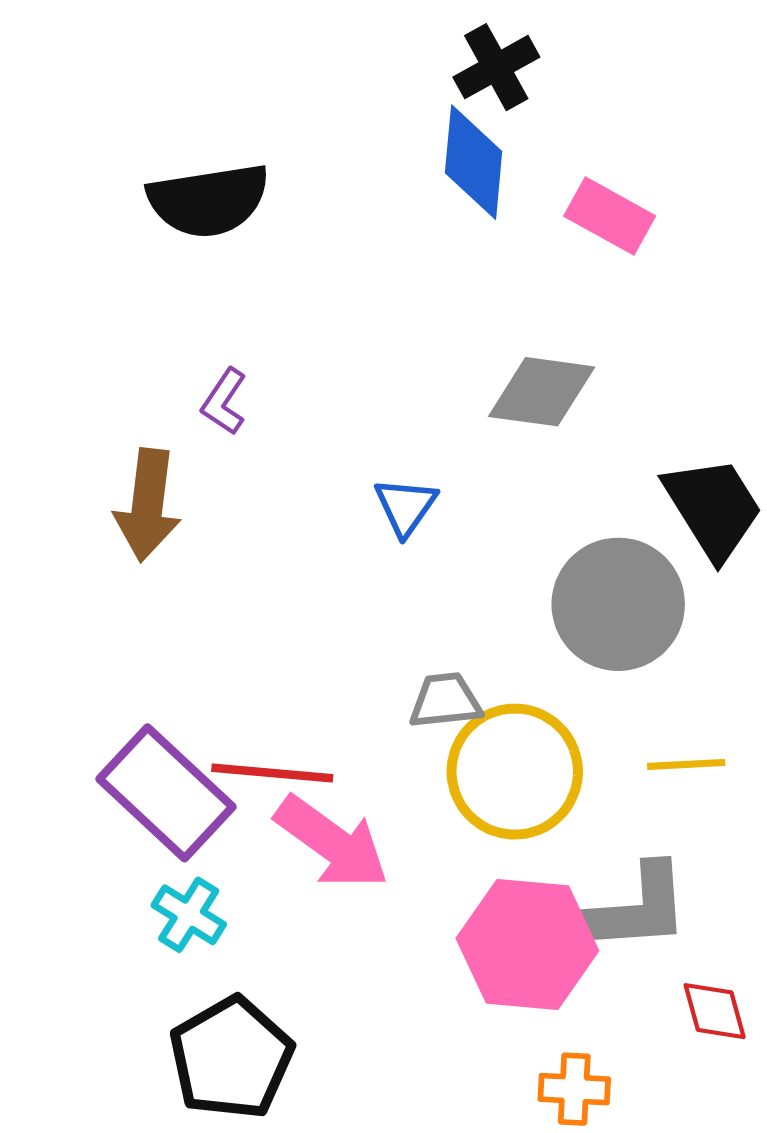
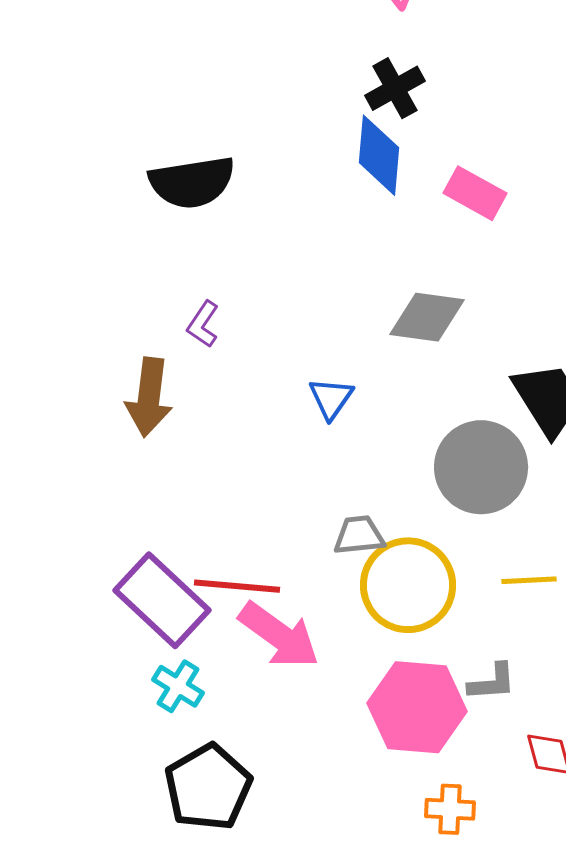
gray L-shape: (634, 909) -> (492, 682), size x0.6

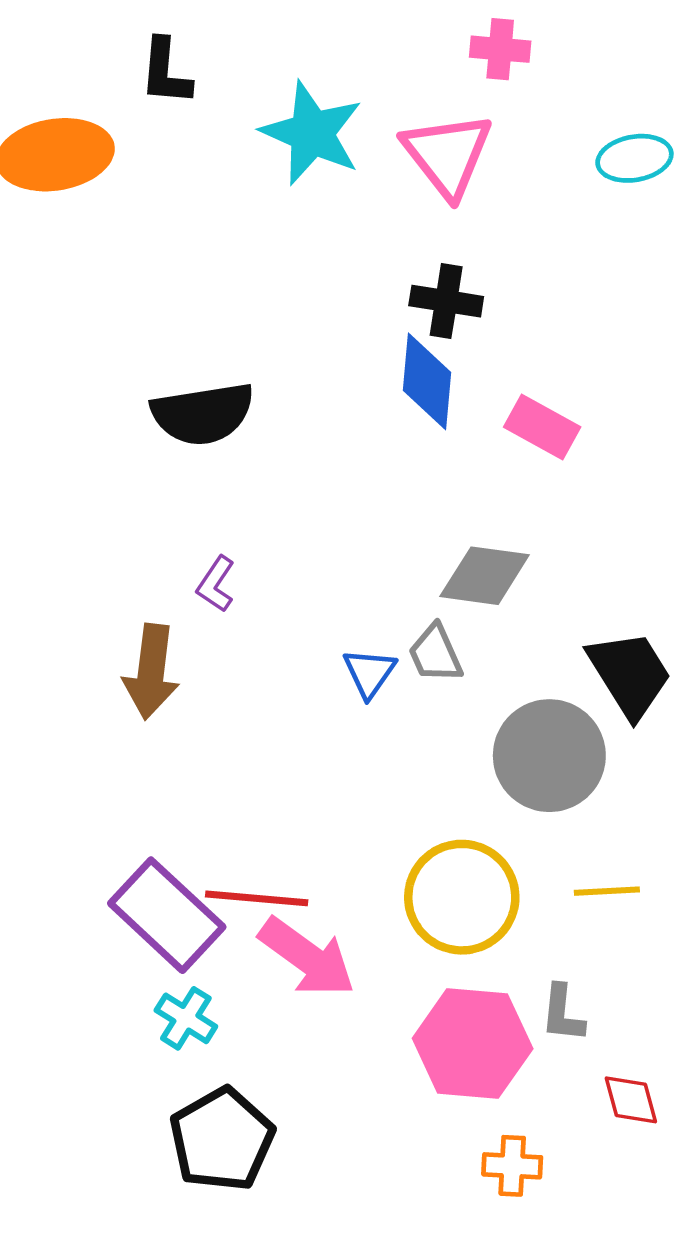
black cross: (395, 88) -> (446, 301), turned 38
gray trapezoid: (359, 535) -> (435, 654), moved, turned -108
gray L-shape: (492, 682) -> (563, 1013), turned 100

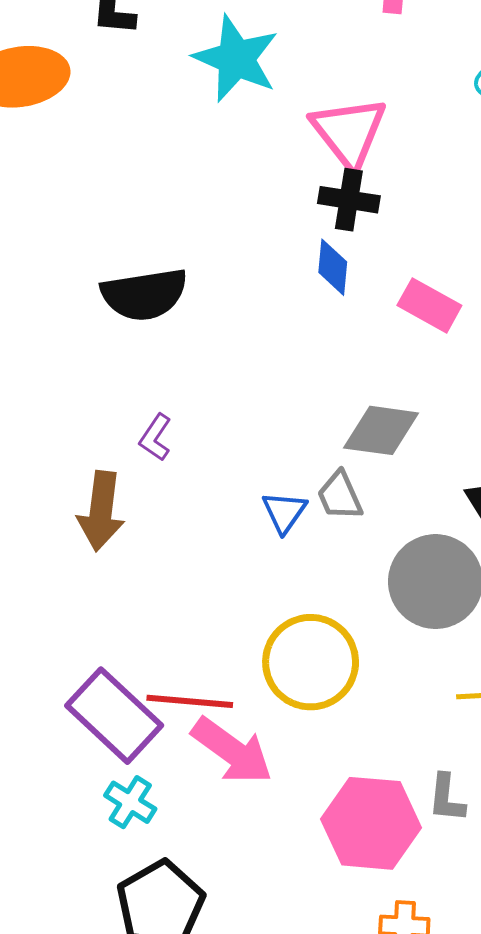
pink triangle: (447, 155) -> (349, 132), moved
blue diamond: (427, 381) -> (333, 267), size x0.7
yellow circle: (462, 897) -> (311, 662), moved

